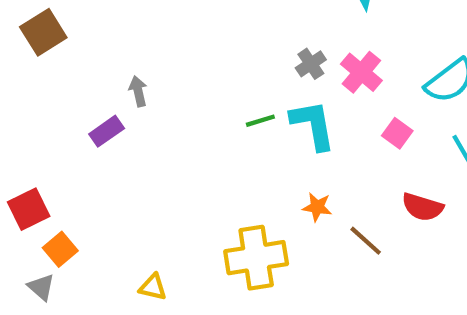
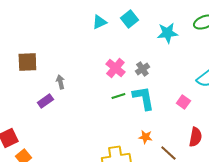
brown square: (43, 32) -> (27, 62), moved, turned 30
pink cross: (361, 72) -> (115, 68), moved
red semicircle: (422, 207) -> (195, 137), turned -96

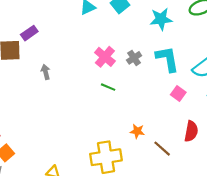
green line: (118, 96) -> (108, 87), turned 40
cyan L-shape: (143, 98) -> (167, 59), moved
purple rectangle: (45, 101) -> (29, 33), moved

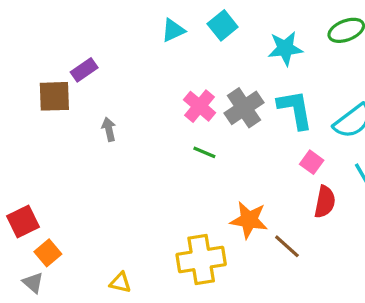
gray cross: (134, 58) -> (244, 108), size x1.6
orange star: (137, 131) -> (249, 220), size x1.6
red semicircle: (191, 131) -> (325, 202), moved

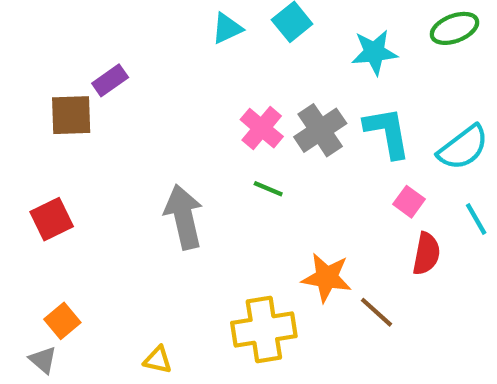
gray arrow: (109, 129) -> (184, 217), moved, size x2.0
red square: (23, 222) -> (52, 219), moved

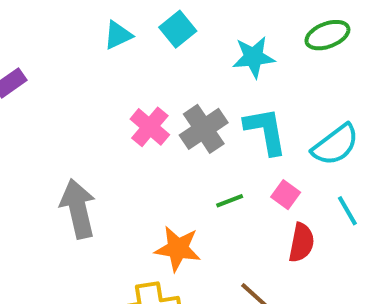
green line: (268, 189) -> (230, 201), moved, turned -44
orange star: (327, 278) -> (178, 249), moved

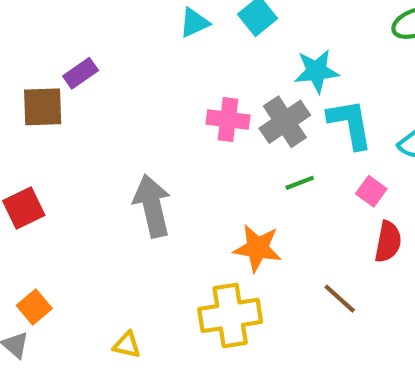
cyan star: (254, 57) -> (316, 71), moved
pink cross: (150, 127) -> (228, 120), turned -33
green line: (230, 201) -> (300, 183), moved

